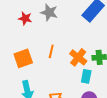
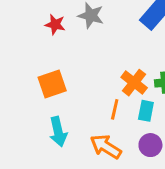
orange line: (51, 51) -> (115, 109), moved

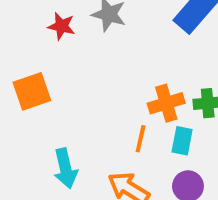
orange cross: (134, 83) -> (166, 103), turned 35
orange square: (52, 84) -> (32, 91), moved

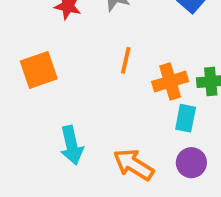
orange line: (141, 139) -> (126, 60), moved

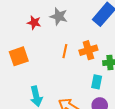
orange cross: (170, 82) -> (88, 50), moved

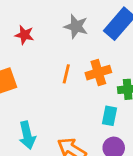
gray star: (59, 16) -> (76, 26), moved

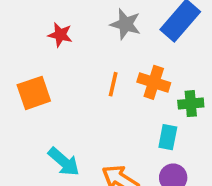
orange cross: (98, 73) -> (154, 82), turned 35
cyan arrow: (27, 135) -> (64, 162), turned -36

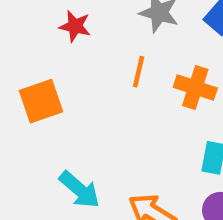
orange line: (113, 84) -> (139, 72), moved

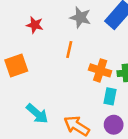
orange cross: (195, 88) -> (100, 70), moved

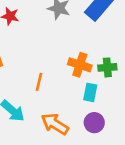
orange line: (69, 50) -> (39, 82), moved

